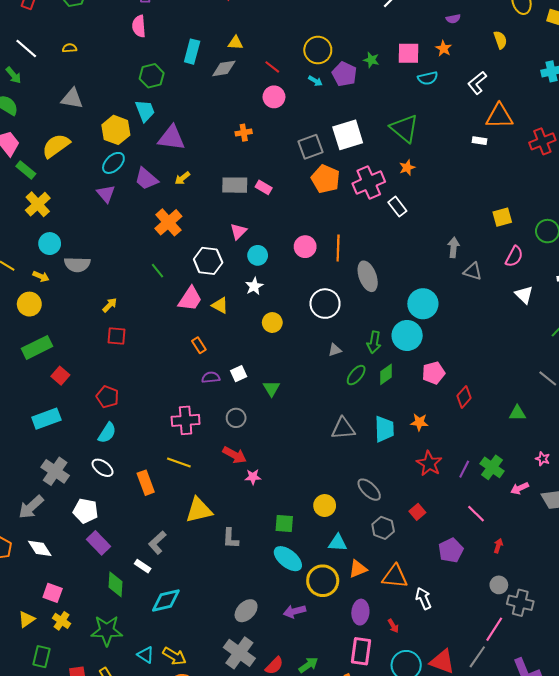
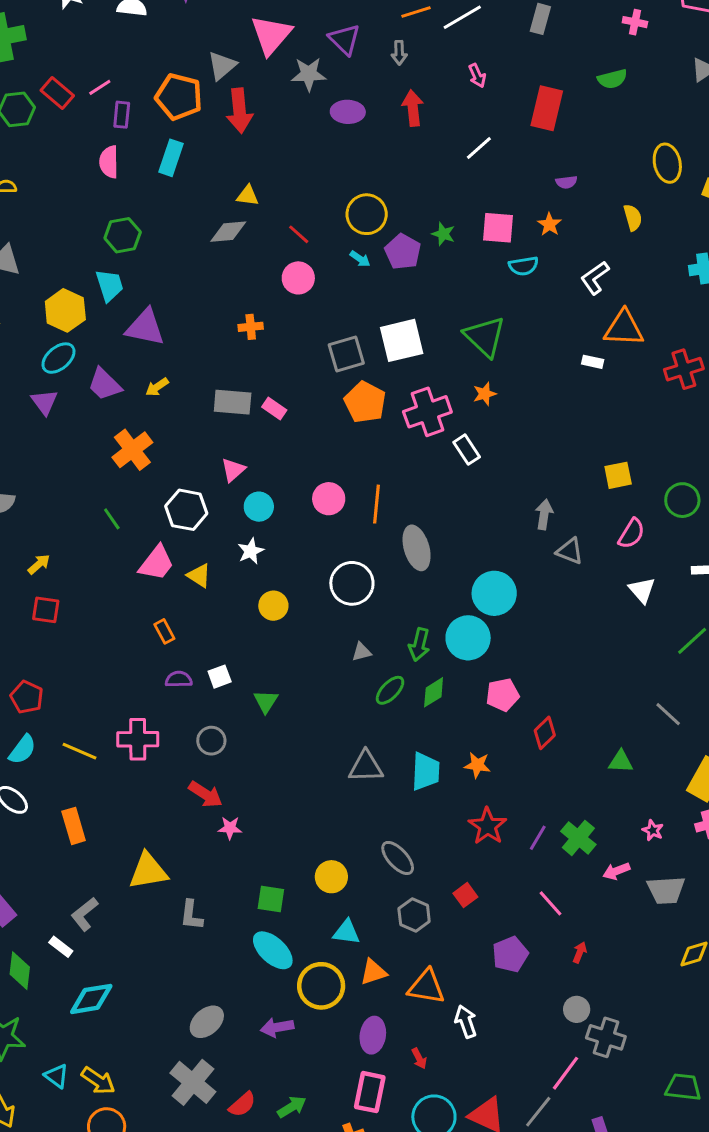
cyan rectangle: (192, 52) -> (171, 158), moved
yellow line: (179, 463) -> (80, 751), moved

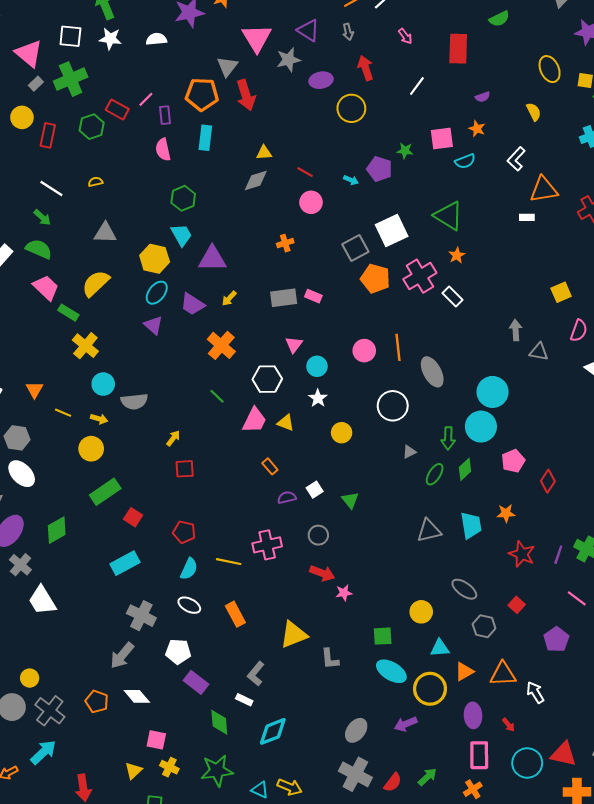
yellow circle: (367, 214) -> (351, 108), moved

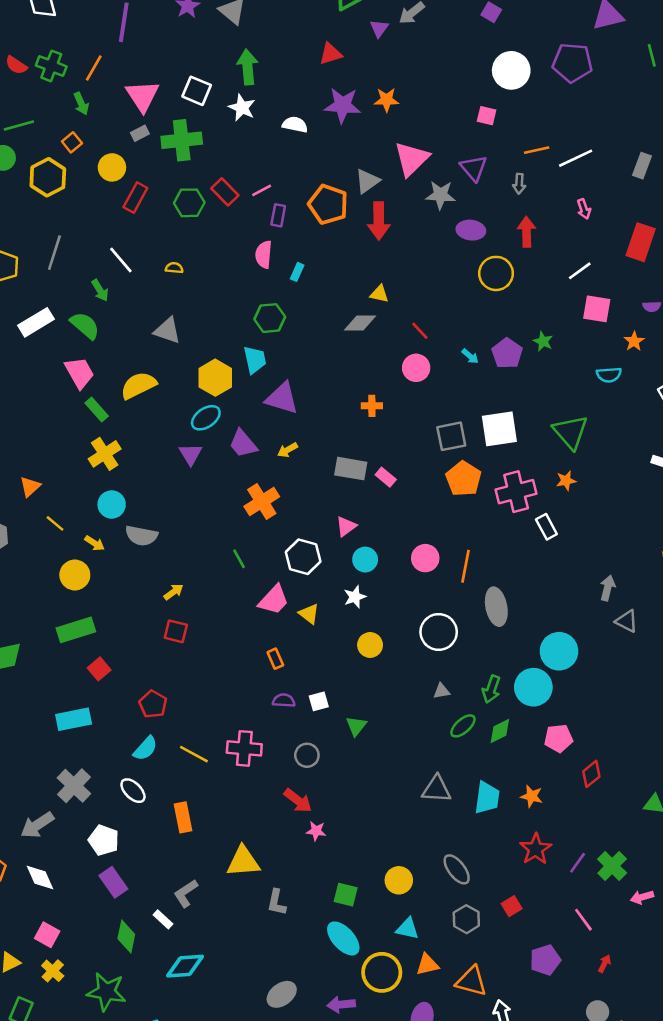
cyan rectangle: (205, 138) -> (297, 272), moved, size x0.6
pink square: (442, 138) -> (597, 309), moved

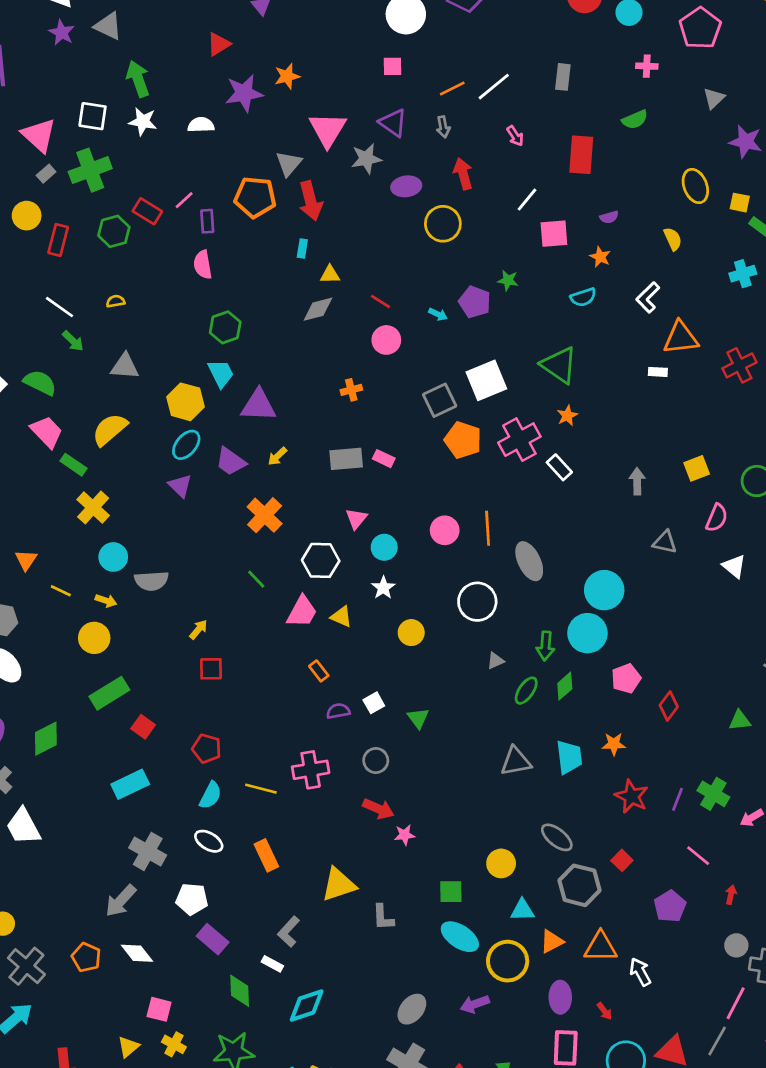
cyan rectangle: (297, 272) -> (302, 249), moved
green arrow: (100, 290) -> (73, 341), moved
gray arrow: (608, 588) -> (637, 481), moved
gray hexagon: (466, 919) -> (580, 885), size x1.4

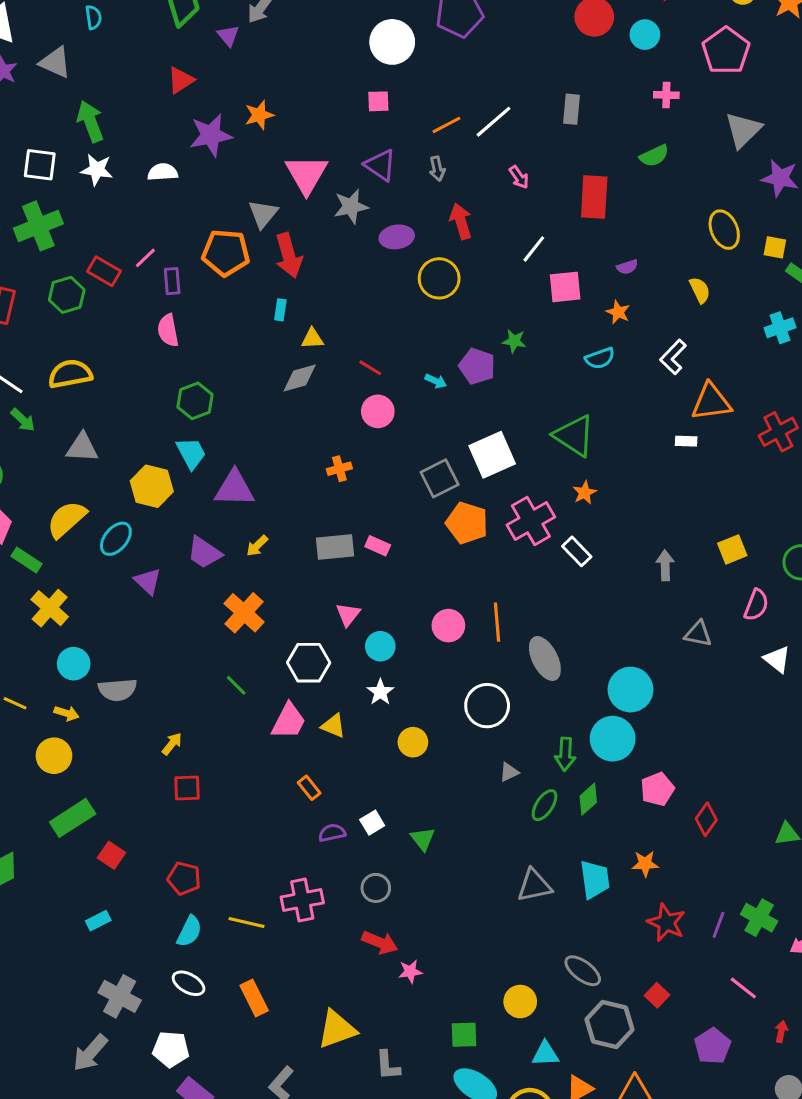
gray triangle: (714, 98) -> (743, 130), size x1.5
yellow semicircle: (116, 301) -> (70, 374), size x2.0
cyan ellipse: (186, 445) -> (116, 539), moved
cyan rectangle: (130, 784) -> (98, 921), size x0.6

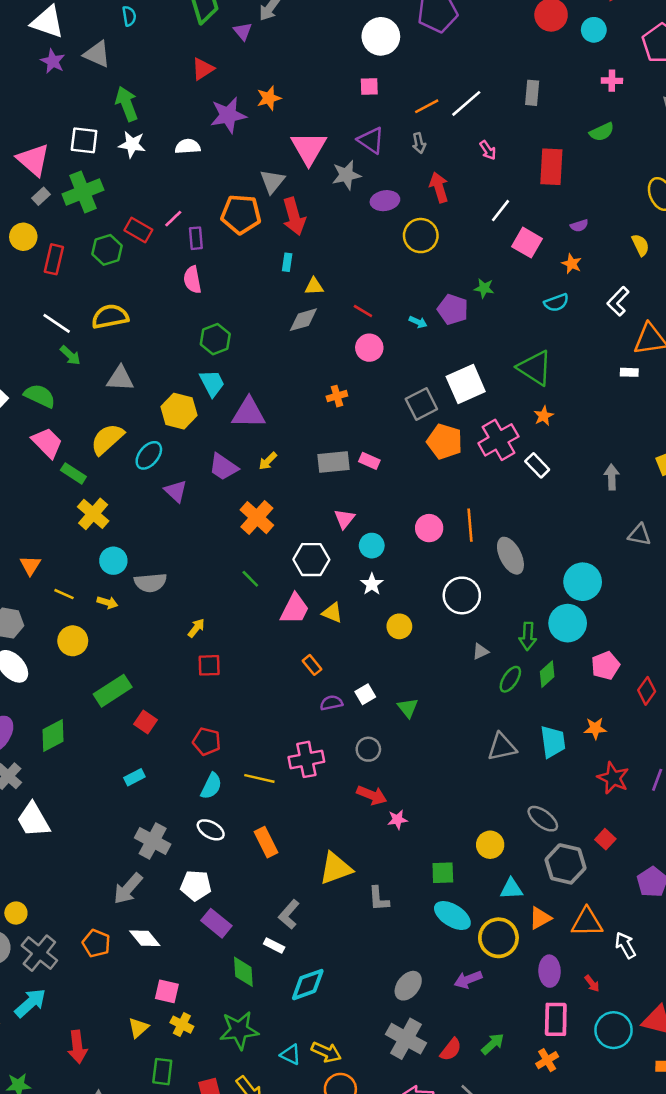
pink square: (565, 287) -> (527, 243), turned 36
yellow circle: (54, 756) -> (73, 641), moved

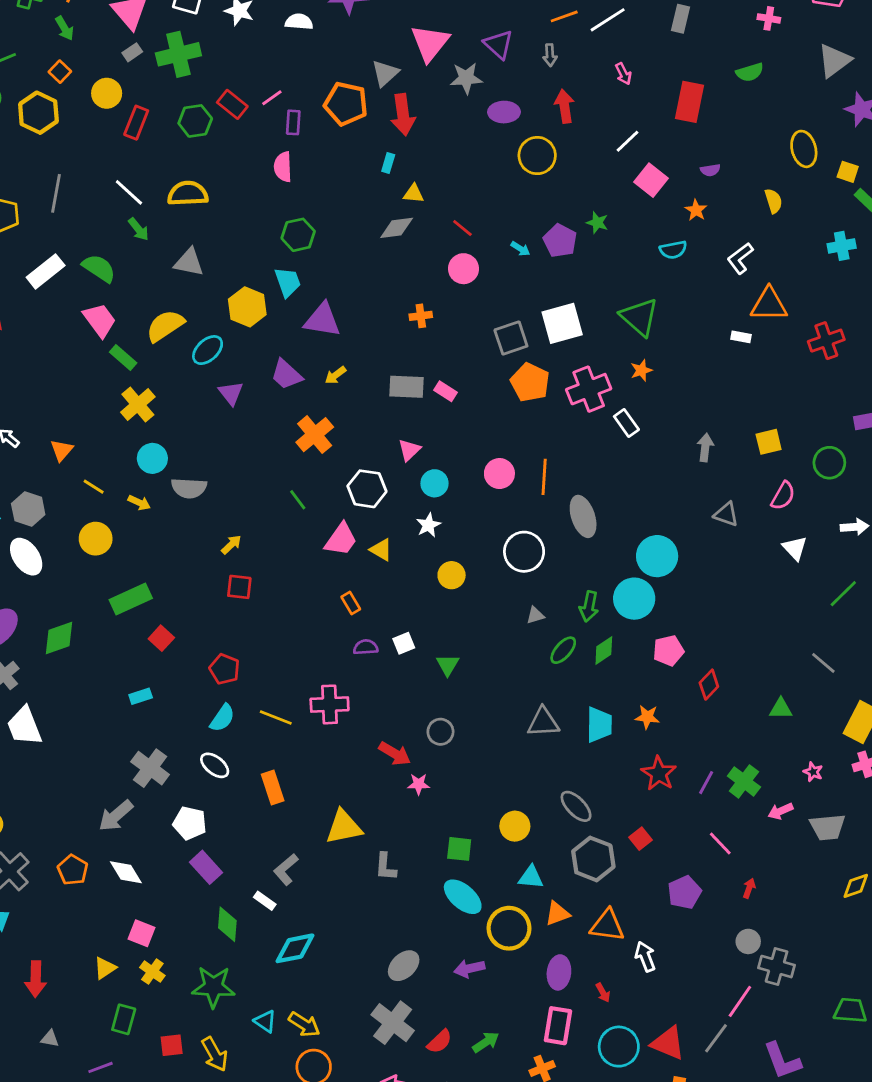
gray circle: (368, 749) -> (440, 732), moved

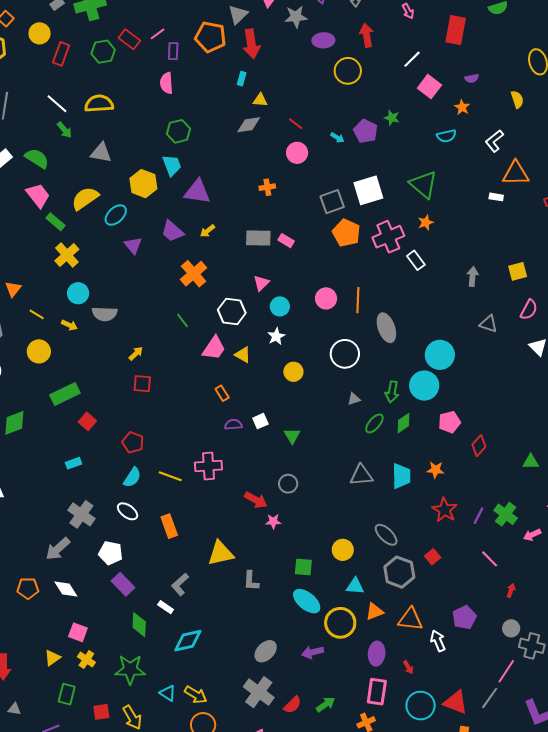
orange pentagon: (73, 870) -> (28, 588), turned -30
purple pentagon: (684, 892) -> (464, 617), moved

